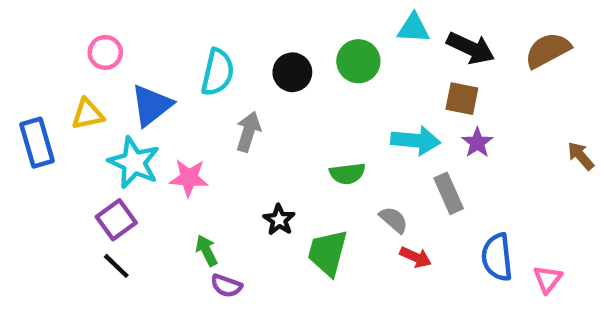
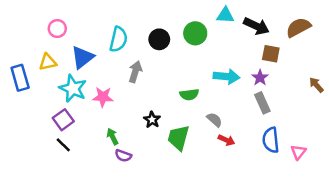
brown square: (462, 99) -> (271, 54), moved
gray rectangle: (449, 193) -> (262, 103), moved

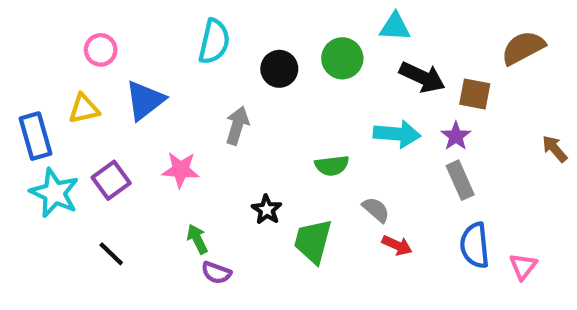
black arrow: (256, 26) -> (422, 77), moved
cyan semicircle: (118, 39) -> (214, 42), moved
cyan star: (73, 88) -> (54, 193), moved
purple square: (63, 120) -> (111, 180), moved

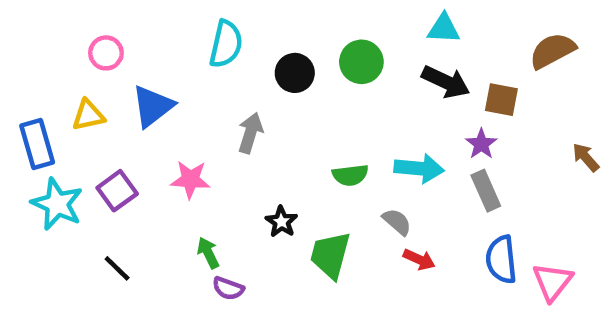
cyan triangle: (395, 27) -> (444, 29), moved
cyan arrow: (397, 134) -> (419, 168), moved
pink triangle: (523, 266) -> (552, 282), size x1.4

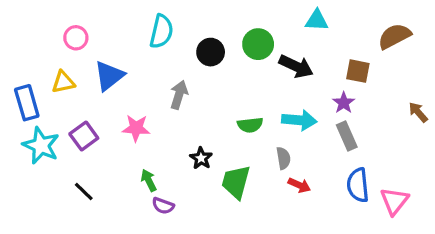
black arrow: (446, 82) -> (296, 66), moved
gray semicircle: (397, 222) -> (283, 158), turned 40

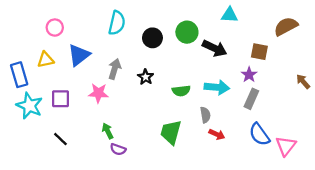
gray arrow: (179, 95) -> (115, 69), moved
purple square: (84, 136) -> (60, 99), turned 36
gray rectangle: (347, 136) -> (251, 99), turned 48
black star: (201, 158) -> (146, 77), moved
blue semicircle: (358, 185) -> (259, 134), turned -30

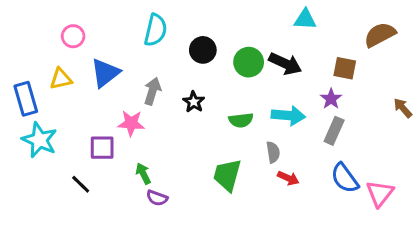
green circle: (187, 32) -> (249, 62), moved
purple square: (60, 99) -> (102, 148), moved

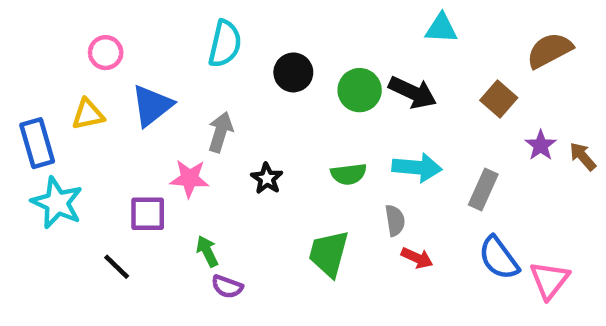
brown square: (345, 68) -> (499, 99), turned 30
purple star: (331, 99) -> (541, 145), moved
black star: (194, 102) -> (267, 178), moved

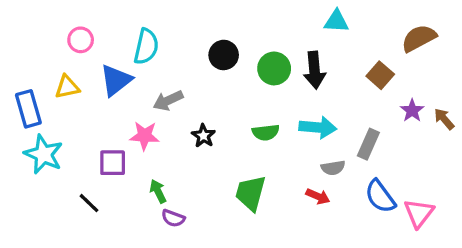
cyan semicircle: (225, 44) -> (146, 47), moved
black arrow: (413, 92) -> (315, 70), turned 60
gray arrow: (220, 132) -> (168, 100), turned -132
gray semicircle: (395, 220) -> (333, 168), moved, turned 90

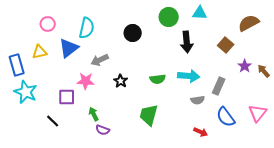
green circle: (274, 68) -> (169, 17), moved
red arrow: (318, 196) -> (201, 132), moved
pink triangle: (419, 213) -> (258, 113), moved

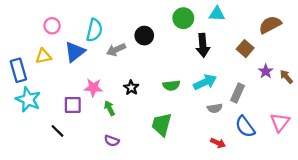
gray arrow: (100, 60) -> (116, 50), moved
cyan arrow: (189, 76) -> (205, 82), turned -30
green arrow: (94, 114) -> (110, 108), moved

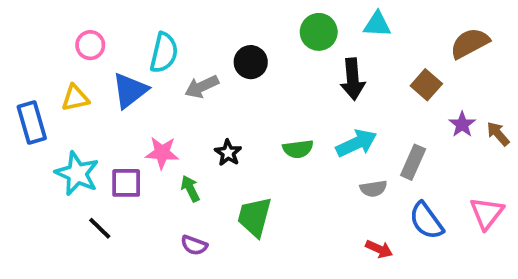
cyan star: (28, 100) -> (77, 173), moved
green trapezoid: (162, 124) -> (255, 217), moved

